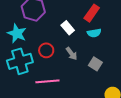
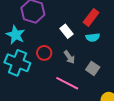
cyan cross: (20, 61) -> (17, 63), turned 35
pink line: (47, 81) -> (67, 83), moved, turned 30

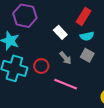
red circle: (44, 53) -> (41, 66), moved
gray square: (93, 68) -> (87, 55), moved

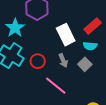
white rectangle: (60, 32) -> (66, 35), size x1.5

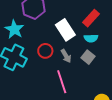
red circle: (38, 61) -> (45, 51), moved
pink line: (56, 86) -> (62, 82), turned 40

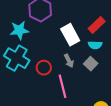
cyan star: (14, 29) -> (19, 30), turned 30
red circle: (45, 51) -> (44, 68), moved

